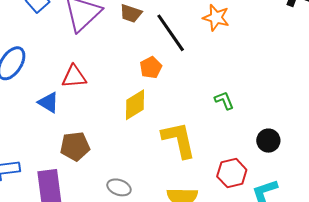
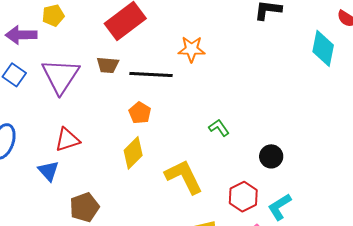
black line: (171, 33) -> (151, 75), turned -39
blue triangle: (48, 102) -> (48, 171), turned 30

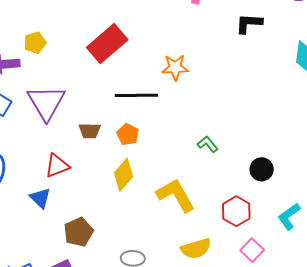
brown trapezoid: (108, 65) -> (90, 131), moved
cyan L-shape: (279, 207) -> (289, 216), moved

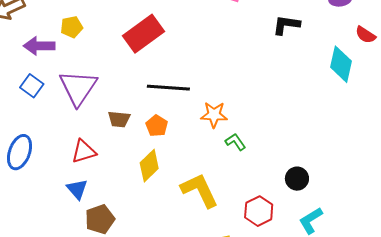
orange star: (175, 67) -> (214, 115), moved
black circle: (262, 169) -> (297, 179), moved
blue triangle: (40, 198) -> (77, 189), moved

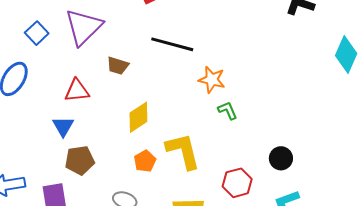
blue square: (32, 86) -> (37, 33), moved
orange pentagon: (157, 126) -> (145, 161), moved

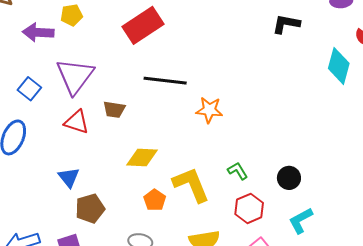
red triangle: (77, 91) -> (77, 122), moved, turned 32
green L-shape: (228, 110) -> (238, 171), moved
yellow diamond: (138, 117) -> (142, 158), turned 44

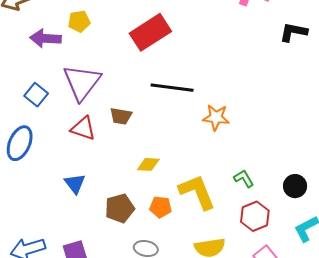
yellow diamond: (142, 158) -> (148, 164), size x0.7
orange pentagon: (155, 200) -> (161, 207), turned -30
brown pentagon: (90, 209) -> (120, 208), moved

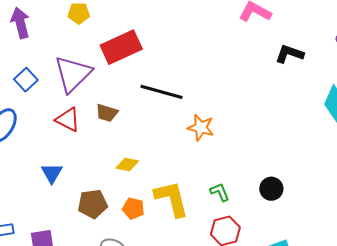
red rectangle: (150, 32) -> (121, 47), moved
purple arrow: (46, 38) -> (20, 23), moved, turned 64
black circle: (295, 186) -> (271, 189), moved

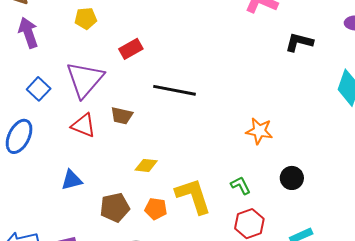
red rectangle: (121, 47) -> (131, 49), size x0.6
orange star: (201, 127) -> (259, 131), moved
blue triangle: (52, 173) -> (72, 180), turned 50

